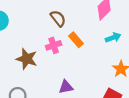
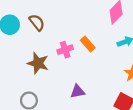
brown semicircle: (58, 18) -> (37, 22), moved

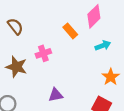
orange rectangle: (88, 44) -> (70, 31), moved

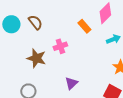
purple triangle: (56, 95) -> (71, 83), turned -32

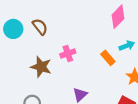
orange rectangle: (84, 26) -> (108, 58), moved

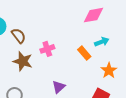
pink diamond: (118, 17) -> (94, 15), turned 35
brown semicircle: (40, 27) -> (19, 36), moved

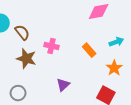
cyan arrow: (102, 42) -> (116, 42), moved
pink cross: (47, 49) -> (51, 46), turned 32

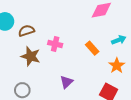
brown semicircle: (22, 32) -> (26, 31), turned -70

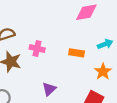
orange rectangle: (92, 48) -> (77, 53), turned -40

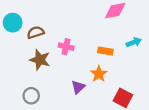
orange star: (103, 72) -> (99, 74), moved

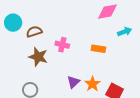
cyan arrow: (134, 42) -> (125, 32), moved
orange star: (99, 74) -> (92, 84), moved

